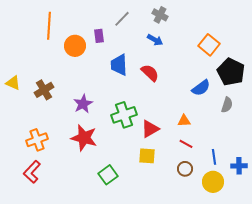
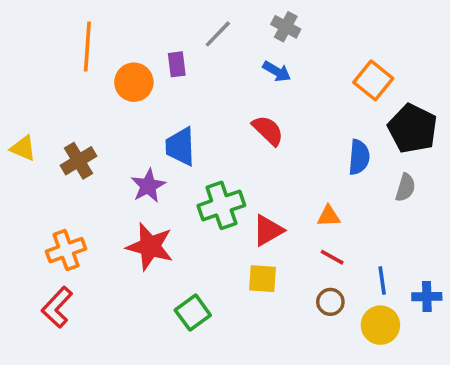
blue trapezoid: (119, 65) -> (180, 146), moved
blue semicircle: (201, 88) -> (359, 157), turned -48

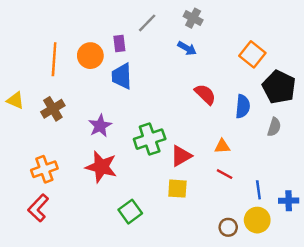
orange line: (87, 46) -> (54, 59), moved
red semicircle: (268, 130) -> (205, 94), moved
blue trapezoid: (180, 146) -> (122, 76), moved
brown circle: (330, 302) -> (228, 227), moved

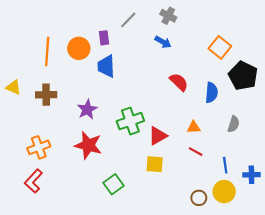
brown cross: (53, 109) -> (46, 95), turned 30
gray semicircle: (274, 127) -> (234, 124), moved

